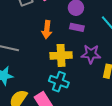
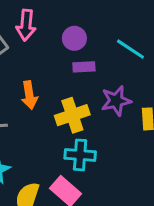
orange arrow: (47, 30) -> (29, 95), moved

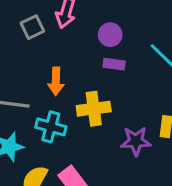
purple star: (116, 101) -> (136, 141), moved
cyan cross: (80, 155) -> (51, 127), moved

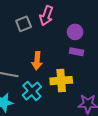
cyan cross: (51, 127) -> (32, 91), turned 30

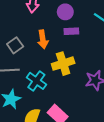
gray square: (24, 24) -> (15, 45), moved
orange arrow: (37, 61) -> (43, 39), moved

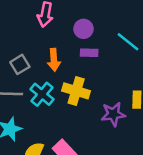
yellow cross: (63, 64) -> (76, 91), turned 30
cyan cross: (36, 81) -> (42, 94), moved

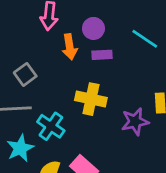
orange arrow: (54, 60) -> (70, 47), moved
cyan cross: (42, 94) -> (51, 126), moved

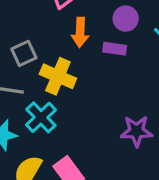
purple circle: (93, 28) -> (126, 19), moved
yellow cross: (91, 99) -> (58, 76), moved

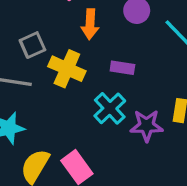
purple rectangle: (115, 49) -> (122, 68), moved
cyan cross: (41, 117) -> (110, 108), moved

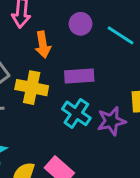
purple rectangle: (122, 68) -> (79, 76), size x1.4

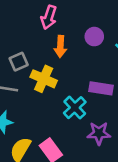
purple rectangle: (79, 76) -> (101, 88), moved
purple star: (111, 121) -> (99, 133), moved

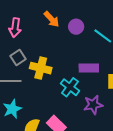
pink arrow: (49, 17) -> (15, 28), moved
orange arrow: (60, 46) -> (52, 19), moved, turned -36

